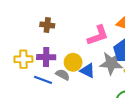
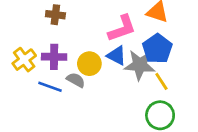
yellow cross: (23, 59) -> (24, 60), turned -36
blue triangle: (88, 71) -> (117, 55), moved

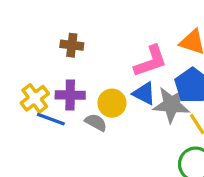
blue line: (50, 87) -> (51, 119), moved

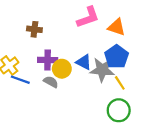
pink L-shape: (151, 61) -> (88, 17), moved
purple cross: (70, 95) -> (48, 60), moved

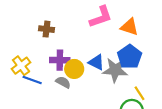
yellow line: (120, 83) -> (140, 93), moved

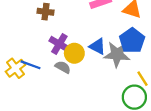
purple cross: (60, 60) -> (59, 44), turned 30
yellow cross: (21, 66) -> (15, 68), moved

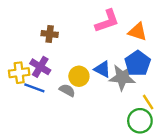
purple cross: (59, 44) -> (40, 67), moved
yellow cross: (15, 68) -> (19, 73), moved, turned 30

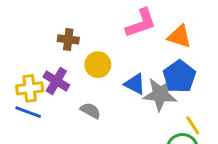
yellow circle: (79, 76) -> (98, 65), moved
blue line: (34, 88) -> (28, 112), moved

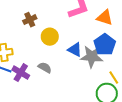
brown cross: (68, 39) -> (30, 20), turned -32
purple cross: (56, 81) -> (21, 73), moved

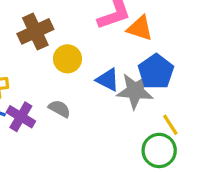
orange triangle: (105, 18) -> (140, 28), moved
brown cross: (30, 20) -> (35, 31), size x1.5

